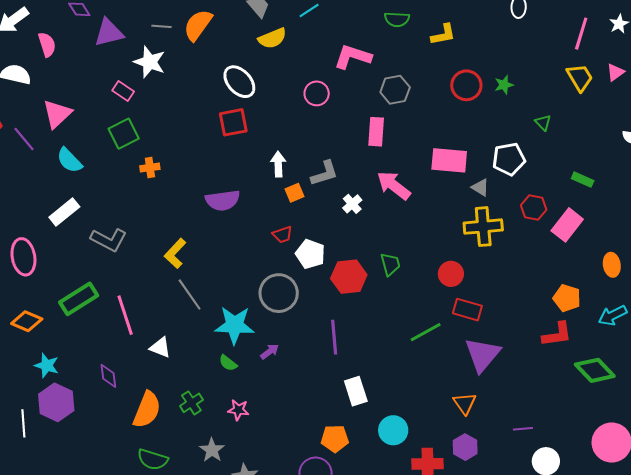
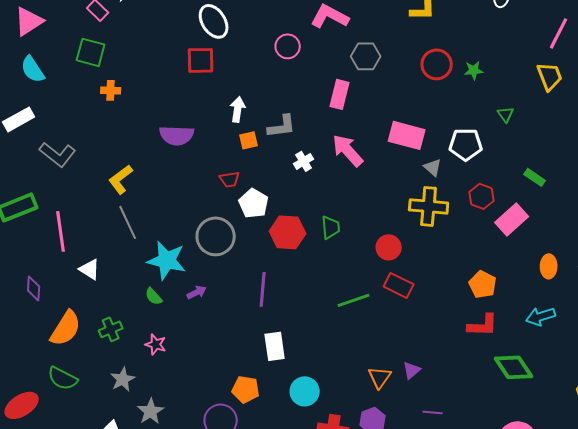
green square: (124, 134) -> (91, 52), turned 32
orange pentagon: (567, 298) -> (483, 284), moved
purple triangle: (482, 355) -> (412, 370), moved, size x0.5

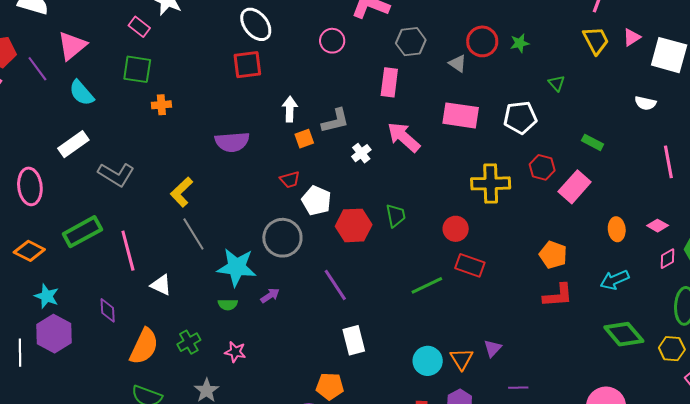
gray triangle: (433, 167) -> (458, 63), moved
purple line: (263, 289) -> (335, 285), turned -32
green semicircle: (154, 296) -> (228, 304), turned -42
green diamond: (514, 367) -> (624, 334), moved
cyan circle: (305, 391) -> (428, 361), moved

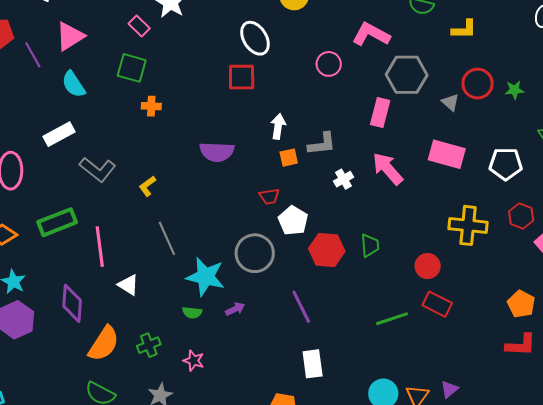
gray hexagon: (411, 42) -> (407, 75), size x1.4
yellow L-shape: (182, 192) -> (147, 186), moved, size x0.7
purple diamond: (108, 310) -> (72, 303), size x1.5

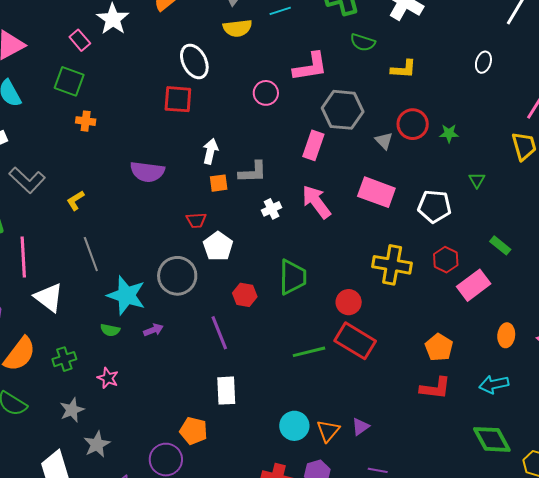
pink L-shape: (371, 34) -> (310, 67), turned 138
green trapezoid: (370, 245) -> (293, 277), size x1.5
red hexagon: (327, 250) -> (245, 295), moved, size x0.7
white triangle: (128, 285) -> (49, 297), size x1.4
red rectangle: (437, 304) -> (355, 341), size x1.4

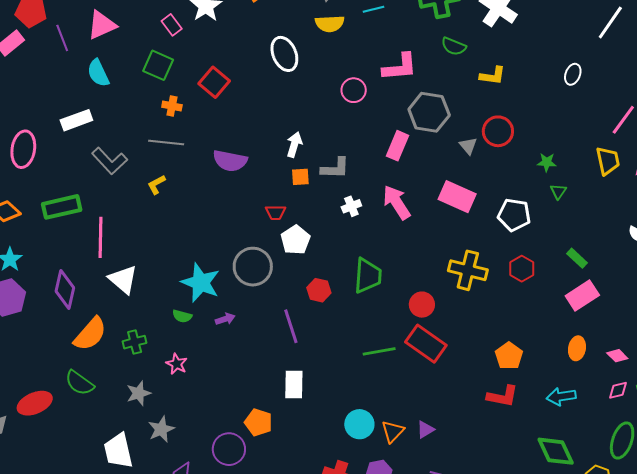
red square: (178, 99) -> (214, 82), moved, turned 32
green star: (449, 133) -> (547, 162), moved
gray line: (91, 254) -> (166, 142), moved, turned -68
pink rectangle: (474, 285) -> (582, 295), moved

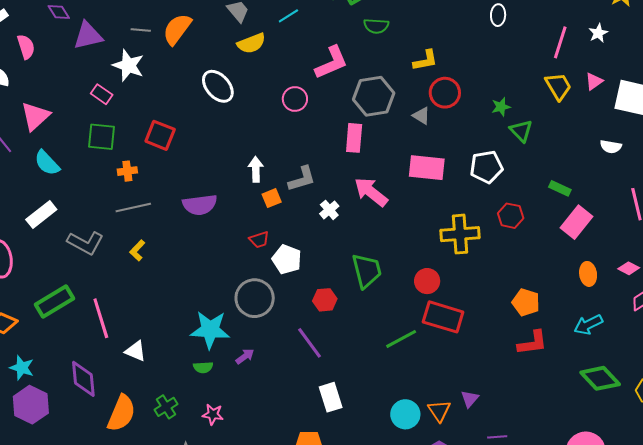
yellow L-shape: (493, 76) -> (425, 60), moved
green triangle: (558, 191) -> (521, 131), size x1.4
white triangle: (123, 279) -> (136, 351), size x0.7

